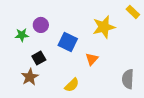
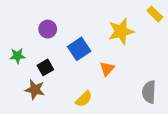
green star: (22, 35) -> (17, 56), moved
blue square: (68, 42) -> (79, 49), turned 30
brown star: (30, 77) -> (35, 90), turned -30

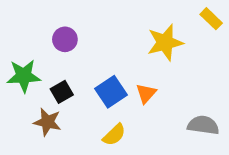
blue square: (79, 49) -> (111, 92), moved
green star: (17, 56) -> (24, 76), size x1.5
gray semicircle: (149, 92) -> (203, 125), turned 95

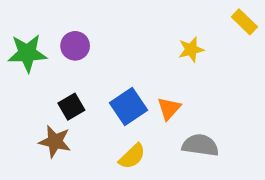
yellow star: (165, 43) -> (191, 50), size x0.6
green star: (24, 76) -> (27, 53), moved
gray semicircle: (203, 125) -> (200, 145), moved

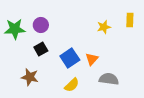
yellow rectangle: (244, 22) -> (130, 20), moved, turned 48
black square: (71, 107) -> (41, 49), moved

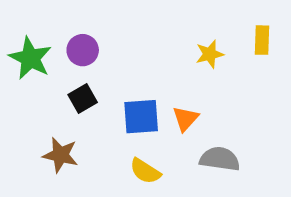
green star: (15, 29) -> (30, 58), turned 30
blue square: (70, 58) -> (141, 117), turned 30
yellow semicircle: (72, 85) -> (145, 171), turned 77

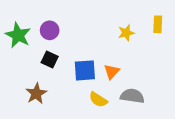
black square: (83, 98) -> (50, 60), turned -35
brown star: (60, 155) -> (36, 94), turned 30
yellow semicircle: (145, 171) -> (98, 100), moved

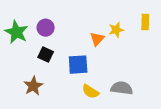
orange triangle: (112, 72) -> (97, 39), moved

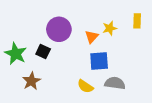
purple circle: (46, 28) -> (59, 29), moved, size x1.5
green star: (16, 32) -> (16, 54), moved
blue square: (78, 65) -> (99, 61), moved

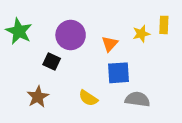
yellow star: (110, 28) -> (141, 34), moved
green star: (16, 54) -> (19, 31), moved
yellow semicircle: (85, 86) -> (88, 98), moved

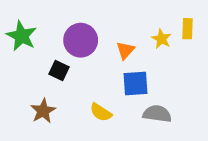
yellow star: (141, 34) -> (161, 39), turned -30

